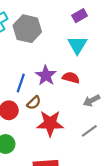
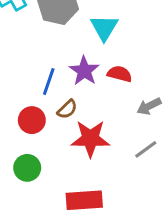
cyan triangle: (77, 45) -> (104, 28), moved

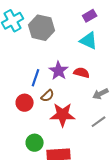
cyan triangle: (104, 28) -> (89, 41), moved, turned -36
green circle: (27, 168) -> (35, 143), moved

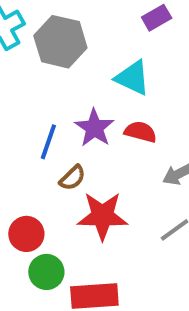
cyan triangle: (89, 41) -> (132, 78), moved
red circle: (25, 103) -> (26, 234), moved

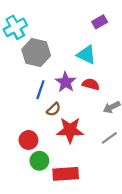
gray hexagon: (60, 42) -> (36, 52), moved

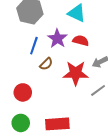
red star: (70, 130) -> (76, 73), moved
green circle: (39, 161) -> (21, 123), moved

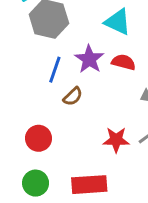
red star: (76, 73) -> (116, 140), moved, size x0.7

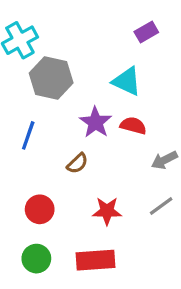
blue line: (55, 70) -> (28, 135), moved
red star: (116, 140) -> (107, 211), moved

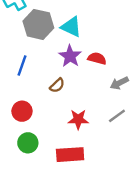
cyan triangle: (127, 81) -> (71, 27), moved
red circle: (40, 209) -> (22, 111), moved
green circle: (36, 259) -> (28, 143), moved

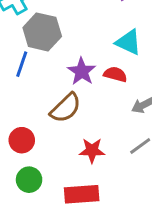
cyan triangle: (71, 27) -> (128, 42), moved
blue line: (22, 65) -> (22, 64), moved
brown semicircle: (57, 85) -> (66, 108), size x1.6

